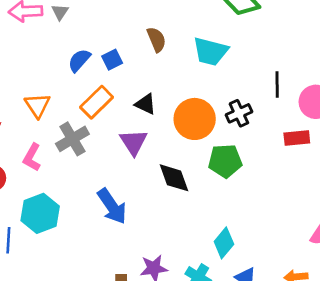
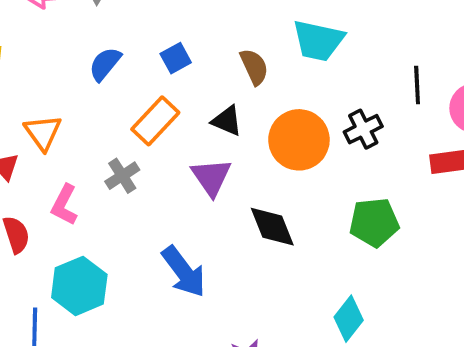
brown semicircle: (156, 40) -> (254, 67), moved
blue semicircle: (79, 60) -> (105, 64), moved
orange triangle: (37, 105) -> (43, 132), moved
gray cross: (72, 139) -> (122, 176), size x0.7
green pentagon: (225, 161) -> (374, 222), moved

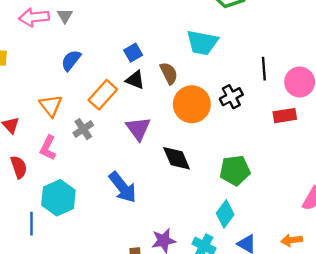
blue square: (176, 58) -> (133, 53), moved
brown semicircle: (254, 67) -> (169, 73), moved
black triangle: (227, 121) -> (135, 80), moved
orange triangle: (43, 132) -> (51, 106), moved
green pentagon: (374, 222) -> (235, 170), moved

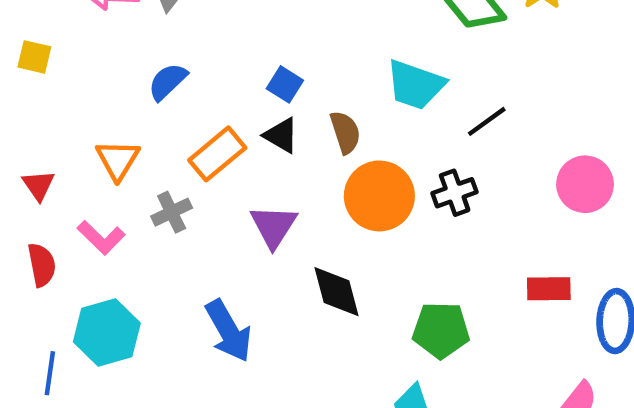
blue square: (133, 53) -> (285, 84), turned -36
black line: (264, 69) -> (487, 121), moved, turned 50
red rectangle: (285, 116) -> (549, 289), moved
pink L-shape: (48, 148) -> (101, 237), turned -80

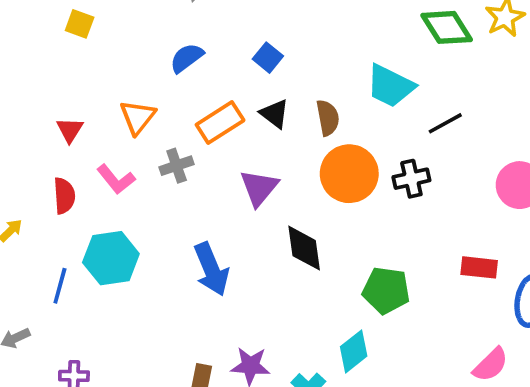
blue square: (285, 84) -> (268, 58), moved

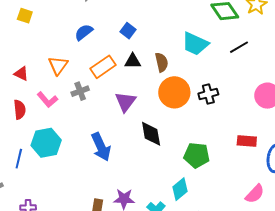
black triangle: (275, 114) -> (133, 61), turned -36
black line: (445, 123) -> (239, 47), moved
red triangle: (70, 130) -> (21, 74), turned -35

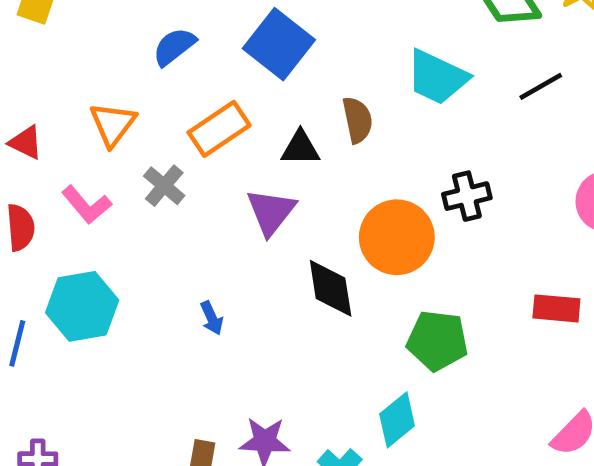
blue square: (128, 31) -> (279, 44), size x1.8
black triangle: (133, 61) -> (300, 148), moved
gray cross: (80, 91) -> (164, 186), turned -30
orange circle: (174, 92) -> (397, 237), moved
blue arrow: (101, 147) -> (212, 318), size x0.5

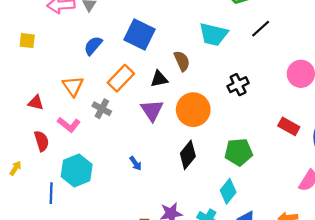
orange circle: (397, 237) -> (193, 110), moved
black diamond: (331, 288) -> (188, 155), moved, turned 60
red rectangle: (556, 308) -> (289, 126), turned 36

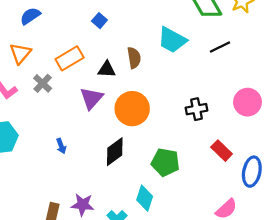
blue square: (140, 35) -> (99, 21), size x0.5
blue semicircle: (93, 46) -> (30, 16), moved
black cross: (238, 85) -> (197, 109), moved
cyan diamond: (228, 191) -> (145, 198), turned -35

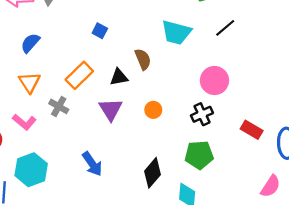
pink circle: (248, 102) -> (214, 81), moved
orange circle: (132, 109) -> (153, 110), size x0.5
black cross: (197, 109) -> (202, 114), moved
blue arrow: (61, 146) -> (92, 164), size x1.6
black diamond: (115, 152) -> (153, 173), moved

